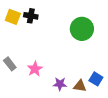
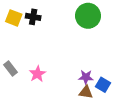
green circle: (82, 29) -> (88, 16), moved
purple star: (60, 84) -> (86, 77), moved

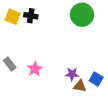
purple star: (86, 77) -> (72, 74), moved

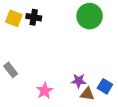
pink star: (35, 69) -> (45, 91), moved

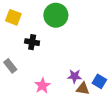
green circle: (90, 16) -> (56, 15), moved
black cross: (34, 17) -> (32, 42), moved

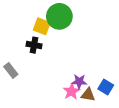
yellow square: (13, 17) -> (42, 26), moved
pink star: (42, 86) -> (72, 91), moved

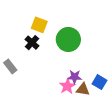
green circle: (59, 16) -> (68, 39), moved
black cross: (34, 45) -> (32, 43), turned 32

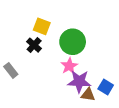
purple star: (75, 77) -> (79, 81), size x1.5
pink star: (67, 86) -> (69, 66), moved

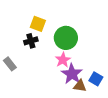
black cross: (34, 45) -> (31, 41), turned 32
purple star: (79, 81) -> (72, 74), turned 30

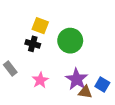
black cross: (31, 41) -> (33, 44), turned 32
pink star: (63, 60) -> (40, 80), moved

